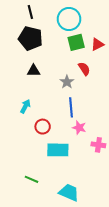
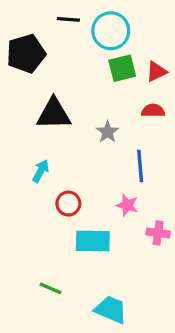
black line: (30, 12) -> (68, 19), moved, turned -72
black pentagon: (30, 38) -> (26, 54), moved, turned -30
red semicircle: (84, 69) -> (153, 111), moved, turned -56
black triangle: (33, 71) -> (54, 114), size x1.6
blue line: (71, 107) -> (140, 166), moved

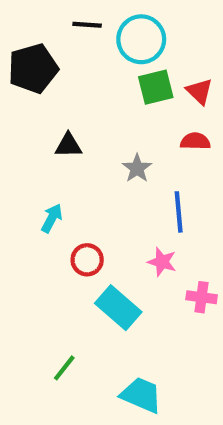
red triangle: (156, 72) -> (199, 91), turned -50
black triangle: (54, 114) -> (68, 145), size x0.6
cyan rectangle: (93, 241) -> (118, 308), turned 40
green line: (50, 288) -> (64, 368), turned -75

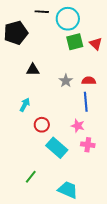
red semicircle: (195, 141) -> (89, 81), moved
pink cross: (202, 297) -> (88, 145), moved

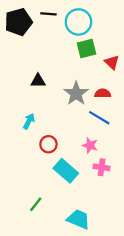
black pentagon: (16, 33) -> (18, 22), moved
red triangle: (96, 44) -> (112, 62), moved
gray star: (66, 81) -> (76, 93), size x1.5
blue line: (86, 102) -> (99, 118), turned -54

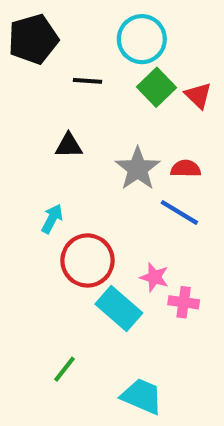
black line: (48, 14) -> (88, 81), moved
green square: (87, 48) -> (156, 87), turned -30
red triangle: (112, 62) -> (198, 95), moved
red circle: (48, 144) -> (88, 260), size x1.6
pink star: (90, 145) -> (154, 277), moved

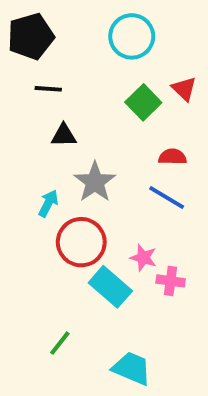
black line: (88, 81) -> (48, 89), moved
green square: (156, 87) -> (143, 102), moved
gray star: (138, 169) -> (95, 182), moved

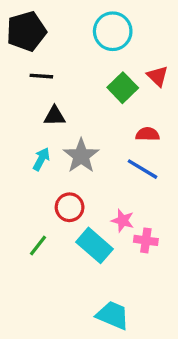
cyan arrow: (48, 203) -> (41, 159), moved
red circle: (81, 242) -> (70, 207), size x0.7
green line: (60, 343) -> (38, 245), moved

